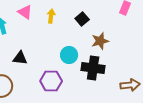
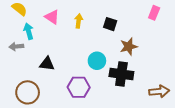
black square: (82, 19) -> (110, 24), turned -32

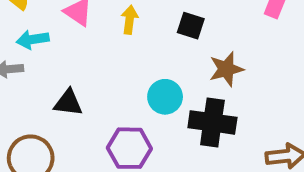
cyan arrow: (29, 31) -> (33, 39), turned -84

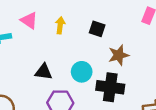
black triangle: (68, 103) -> (43, 72), moved

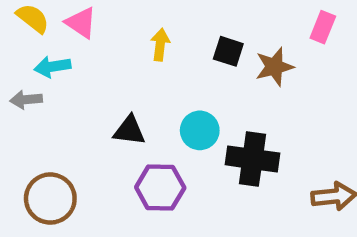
pink triangle: (29, 20) -> (81, 23), moved
brown star: (119, 55) -> (274, 67), moved

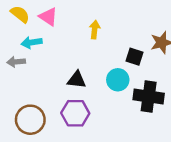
black square: (228, 51) -> (134, 57), moved
purple hexagon: (160, 188) -> (75, 113), moved

